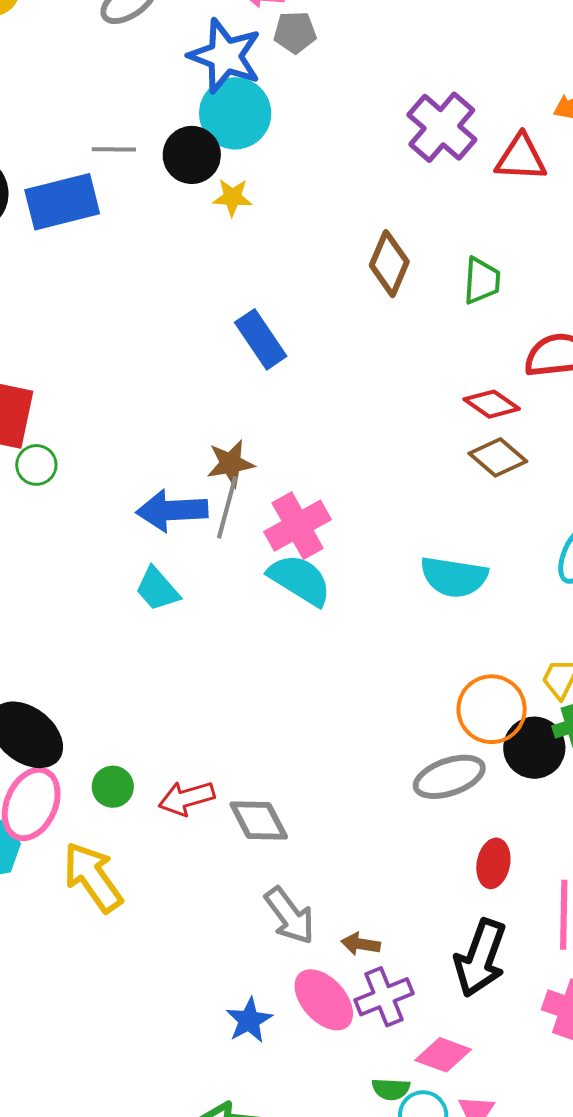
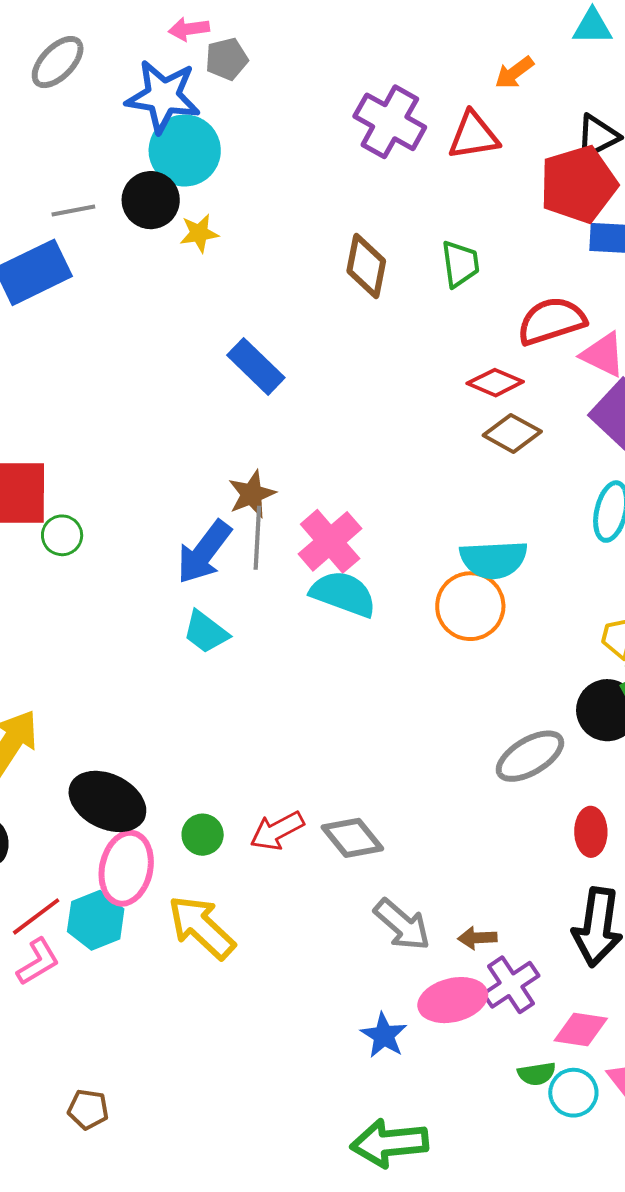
blue arrow: (172, 511) -> (204, 552), turned -38
orange circle: (492, 709) -> (470, 606), moved
pink ellipse: (324, 1000) -> (453, 1000), turned -50

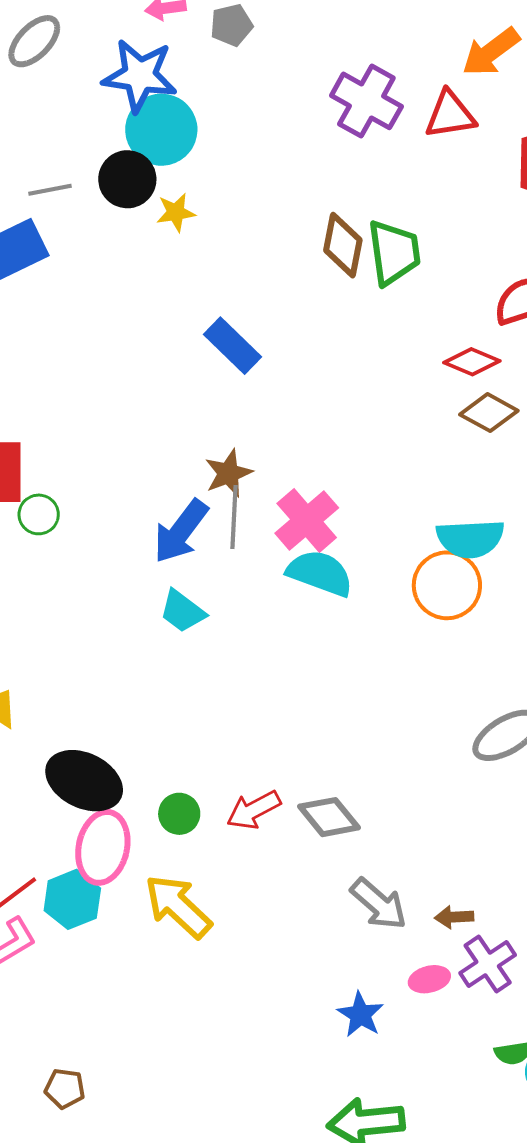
gray pentagon: (227, 59) -> (231, 25), moved
orange arrow: (514, 73) -> (491, 52), size x1.5
green trapezoid: (460, 264) -> (394, 253), moved, size x1.4
pink ellipse: (453, 1000) -> (429, 979), size x0.6

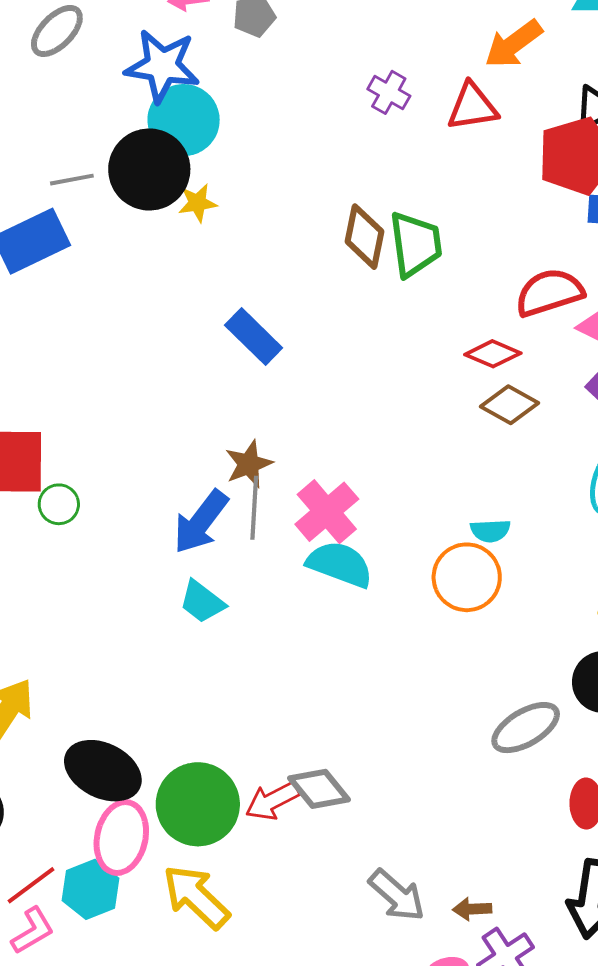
purple cross: (366, 101) -> (389, 92), size x0.6
black circle: (127, 179) -> (149, 169), size x1.4
cyan semicircle: (470, 539) -> (490, 531), size x0.6
green circle: (179, 814) -> (198, 804), size x2.0
gray diamond: (329, 817) -> (319, 789), moved

